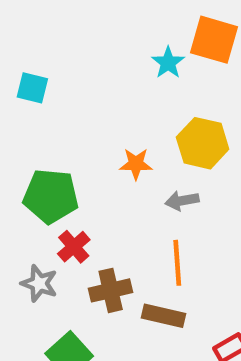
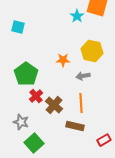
green pentagon: (51, 196) -> (26, 74), turned 30
gray star: (39, 283) -> (21, 122), moved
brown cross: (111, 290) -> (54, 105), moved, turned -36

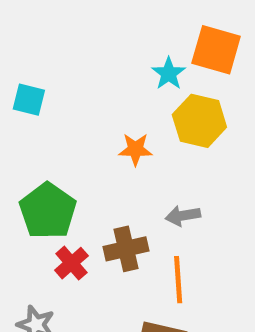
yellow hexagon: (92, 51) -> (199, 121), moved
orange star: (63, 60) -> (135, 149), moved
brown cross: (54, 105) -> (126, 249), moved, turned 36

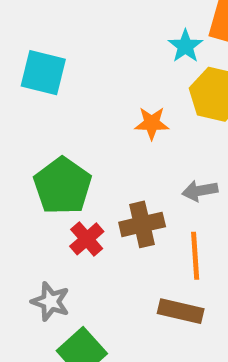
cyan square: (29, 100) -> (43, 73), size x1.4

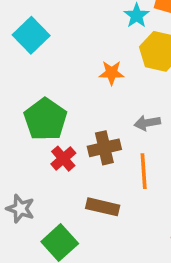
cyan square: (43, 73) -> (31, 35), turned 32
gray star: (51, 302) -> (20, 209), moved
brown rectangle: (181, 311) -> (103, 207), moved

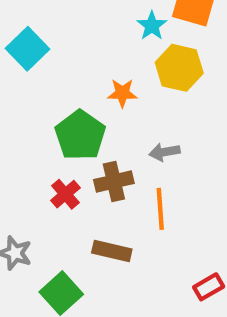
green pentagon: (45, 119) -> (80, 135), moved

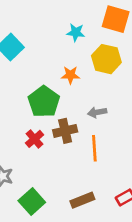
cyan star: (152, 26) -> (76, 32), moved, turned -30
brown rectangle: (112, 251) -> (82, 200), moved, turned -35

